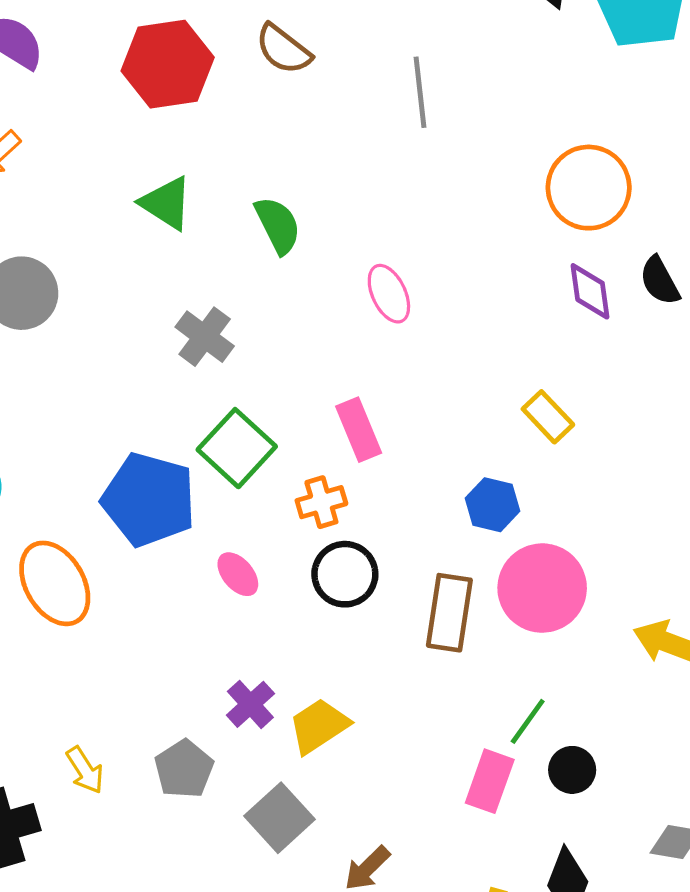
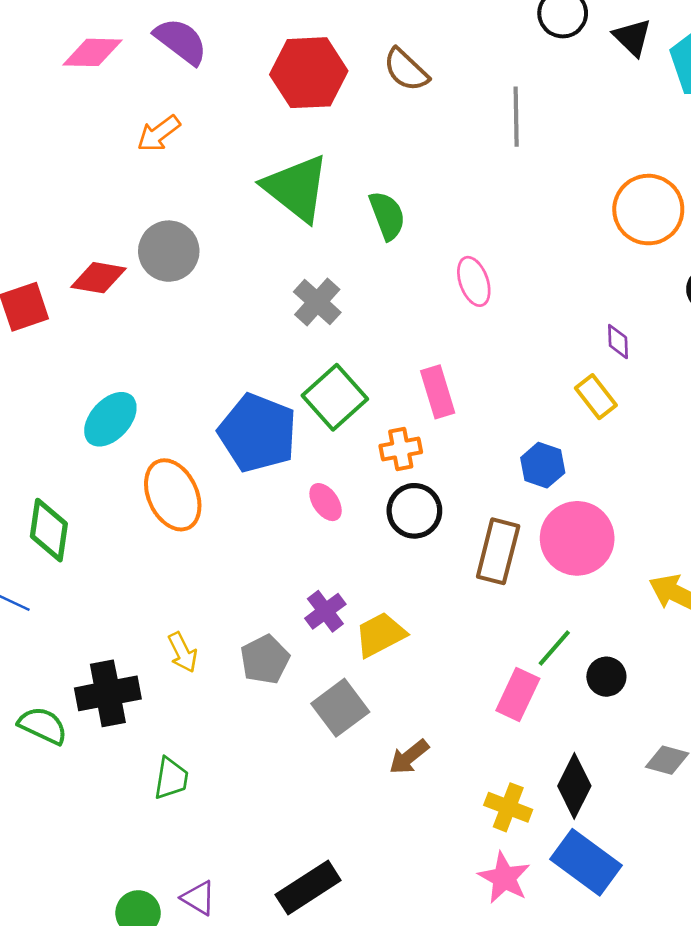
green triangle: (166, 203) -> (296, 188), size x1.5
purple diamond: (590, 291) -> (618, 342), moved, size x0.7
black circle: (572, 770) -> (606, 677), moved

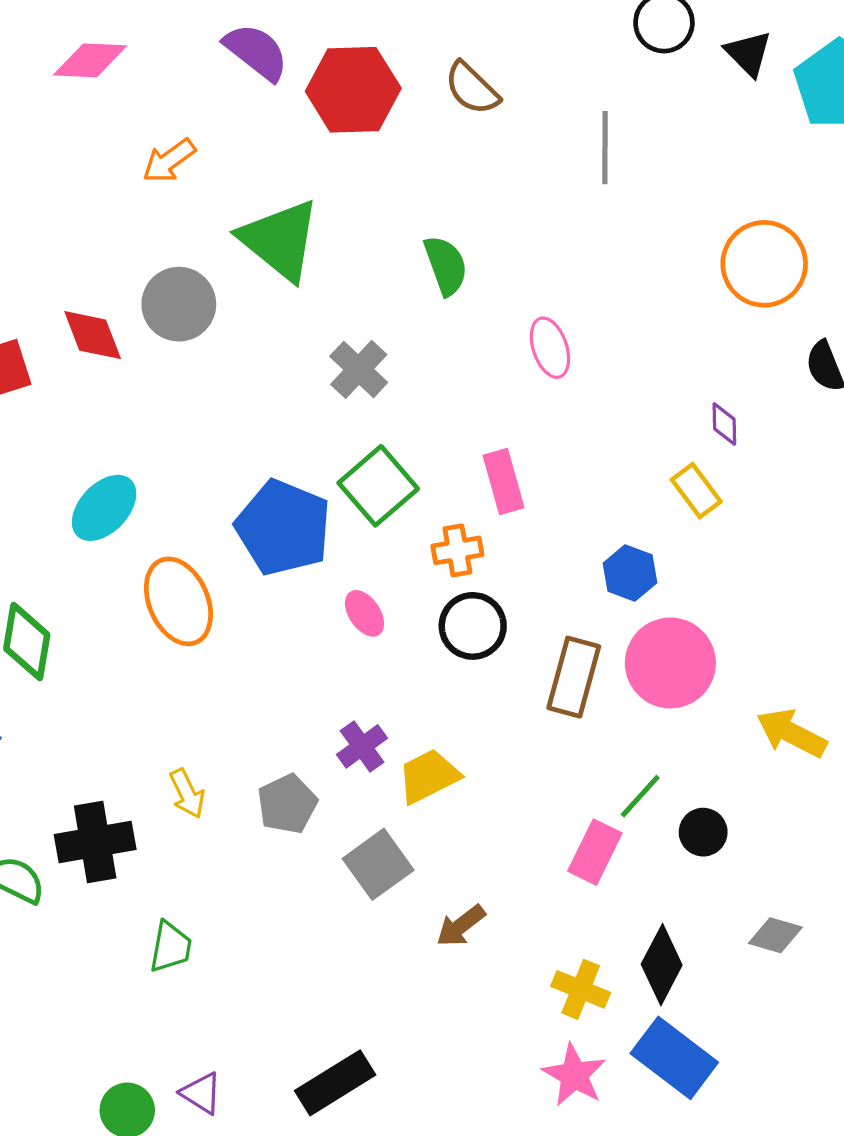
purple semicircle: (181, 41) -> (256, 52), moved
green triangle: (296, 188) -> (280, 240), moved
red diamond: (99, 278) -> (93, 335), turned 58

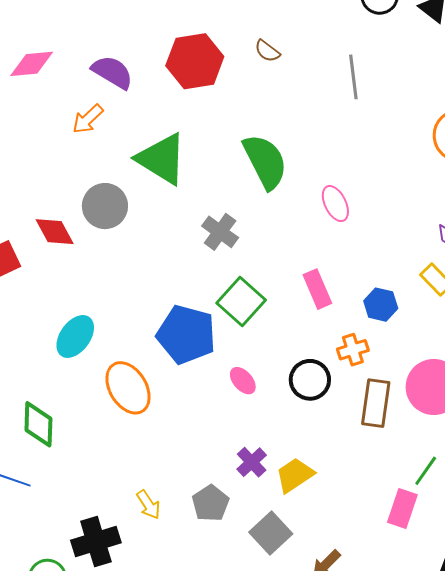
purple semicircle: (256, 52) -> (112, 72), moved
brown semicircle: (472, 88) -> (267, 51), size x0.7
green semicircle: (446, 265) -> (265, 161), size x1.5
orange cross: (457, 550) -> (353, 350), moved
blue hexagon: (630, 573) -> (381, 305), moved

